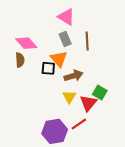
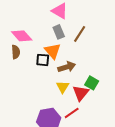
brown line: (87, 41) -> (80, 34), turned 36

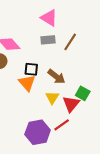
gray rectangle: (59, 32) -> (48, 40), turned -72
orange triangle: (53, 51) -> (27, 83), moved
brown arrow: (67, 67) -> (56, 77), turned 54

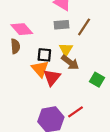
yellow triangle: (52, 98) -> (66, 50), moved
red triangle: (71, 104) -> (52, 77), moved

